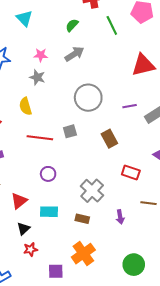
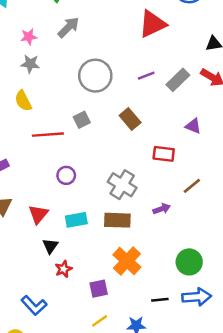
brown line: (148, 203) -> (192, 186), turned -35
purple arrow: (120, 217) -> (162, 209), turned -88
brown rectangle: (82, 219) -> (117, 220), size x1.5

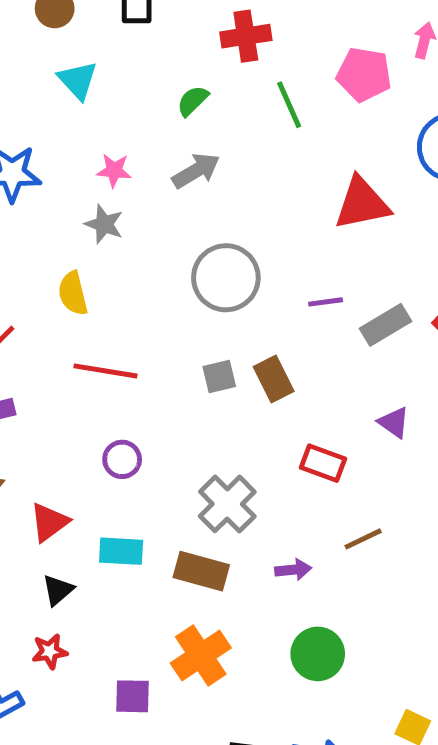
gray square: (82, 120) -> (219, 376), moved
green circle: (189, 262) -> (318, 654), moved
red star: (64, 269) -> (50, 651), moved

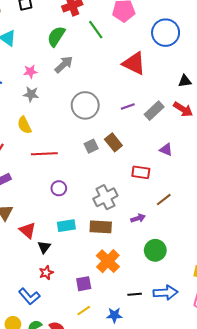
green semicircle: (193, 101) -> (56, 36), size x1.5
red triangle: (362, 203) -> (134, 63), turned 50
gray cross: (227, 504) -> (105, 197), turned 30
red triangle: (49, 522) -> (28, 230), moved, turned -30

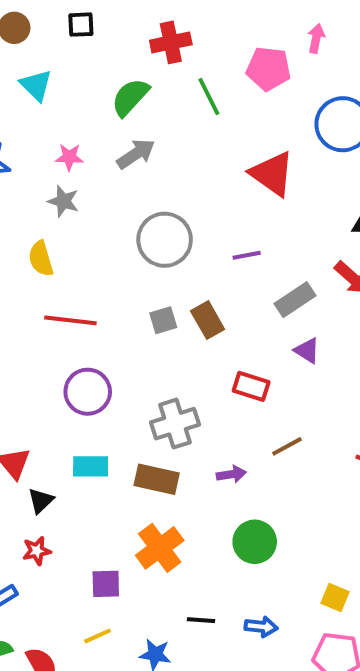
gray rectangle: (154, 111) -> (295, 300), moved
purple circle: (59, 188) -> (88, 392), size x1.5
blue arrow: (165, 293) -> (261, 627), size x0.7

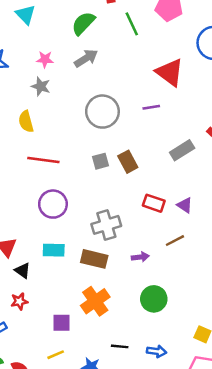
purple line: (247, 255) -> (151, 107), moved
purple triangle: (307, 350) -> (185, 205), moved
black triangle: (41, 501) -> (23, 270), turned -42

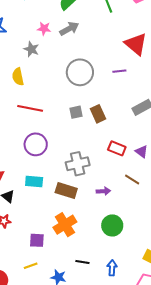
pink star: (45, 59) -> (44, 29), moved
brown line: (175, 241) -> (132, 180), turned 56
blue arrow: (157, 351) -> (112, 268), turned -98

